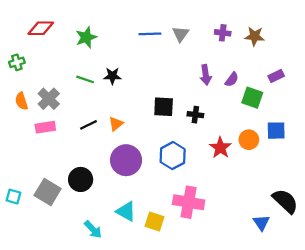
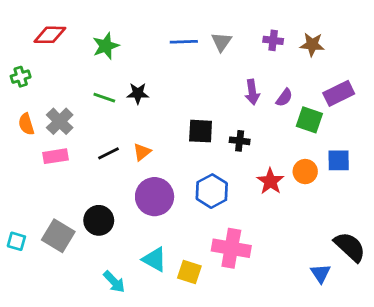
purple rectangle: (276, 76) -> (339, 93), size x1.5

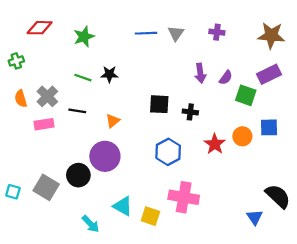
brown star: (312, 45) -> (271, 35), moved, size x1.4
black line: (109, 153) -> (77, 111), moved, turned 35
purple circle: (155, 197) -> (105, 156), moved

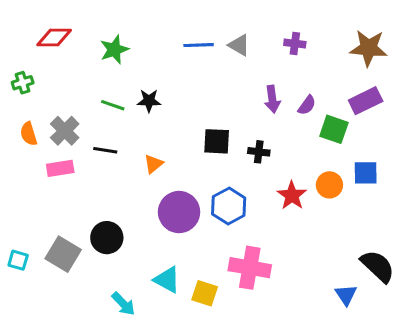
gray triangle: (176, 33) -> (239, 45), turned -35
purple circle: (105, 156) -> (179, 212), moved

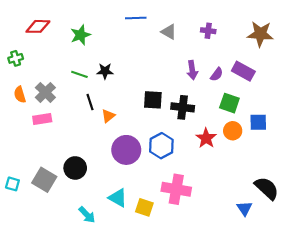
blue line: (199, 45) -> (136, 18), moved
purple rectangle: (366, 101) -> (243, 71), moved, turned 55
green square: (334, 129) -> (229, 103), moved
black line: (105, 150) -> (90, 102), moved, turned 63
black cross: (259, 152) -> (183, 107), size x1.5

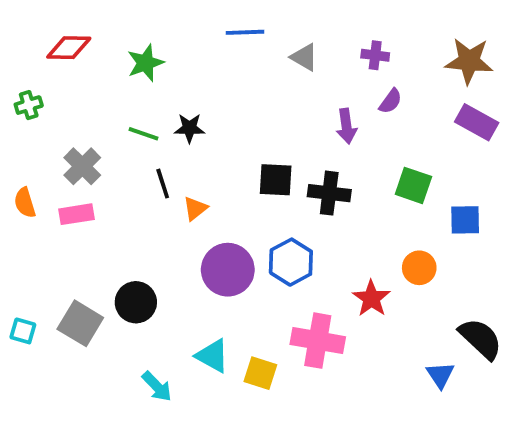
purple rectangle: (243, 71) -> (477, 122), moved
purple semicircle: (217, 74) -> (391, 101), moved
orange semicircle: (20, 95) -> (25, 203), moved
orange circle: (233, 131) -> (419, 268), moved
red star: (206, 138) -> (371, 298), moved

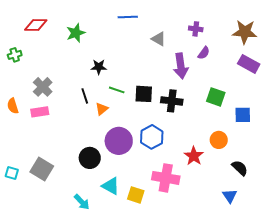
gray triangle: (304, 57) -> (159, 39), moved
purple arrow: (346, 126) -> (181, 66), size x1.4
green line: (144, 134) -> (117, 90), moved
black circle: (136, 302) -> (90, 158), moved
black semicircle: (480, 339) -> (240, 168), moved, size x0.7

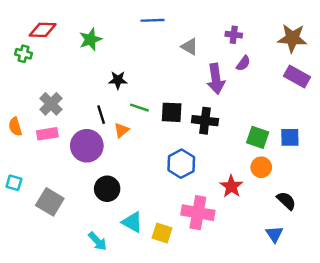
green cross: (15, 55) -> (23, 54), moved, turned 32
green square: (216, 97) -> (258, 137), moved
purple circle: (119, 141) -> (87, 146), moved
cyan square: (12, 173) -> (14, 183), moved

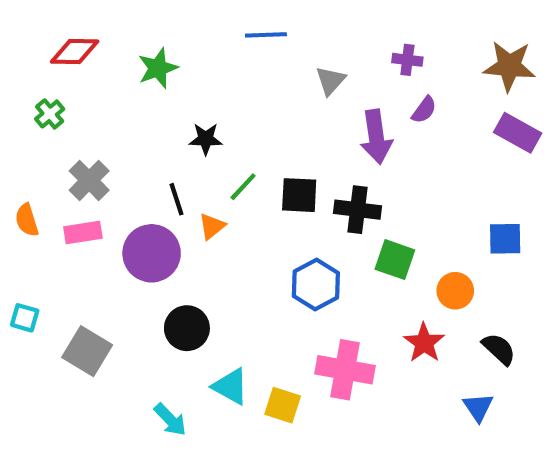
gray triangle: (190, 47) -> (330, 81), turned 42
green cross: (23, 54) -> (50, 114), moved, turned 35
green line: (139, 108) -> (243, 187), turned -66
green square: (258, 137) -> (395, 260), moved
red star: (231, 186) -> (424, 343), moved

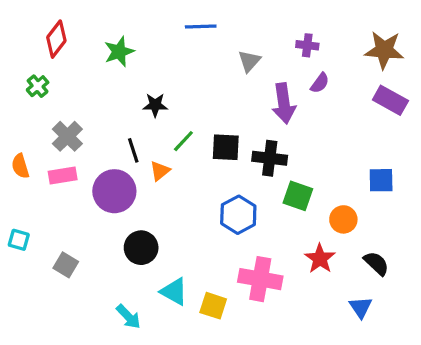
red diamond: (75, 52) -> (56, 39), turned -54
gray square: (87, 351) -> (66, 265), size x0.7

